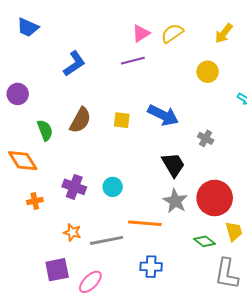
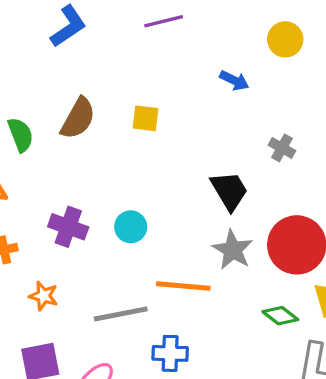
blue arrow: (163, 115) -> (234, 80), moved, size x0.6
orange star: (72, 232) -> (44, 296), moved
blue cross: (151, 267) -> (170, 353), moved

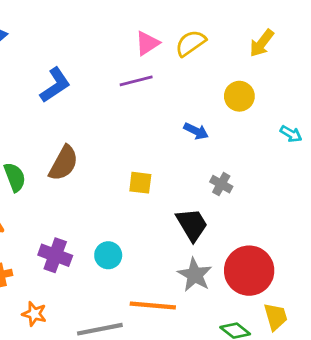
yellow square: (145, 118) -> (140, 183), moved
gray cross: (282, 148) -> (221, 184), moved

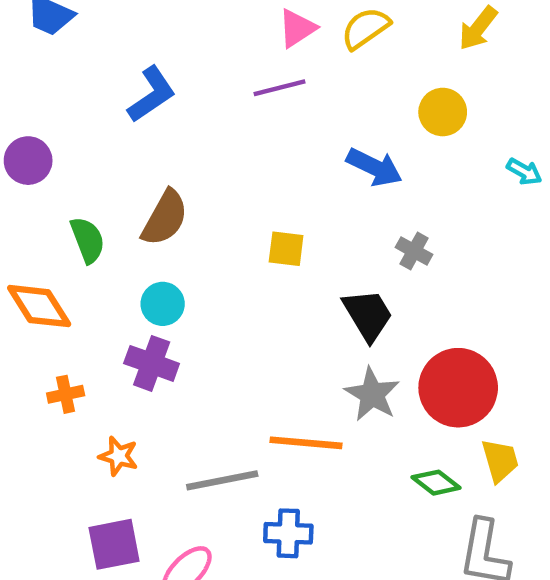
blue arrow: (196, 131) -> (374, 167), size x1.4
cyan circle: (108, 255) -> (163, 304), moved

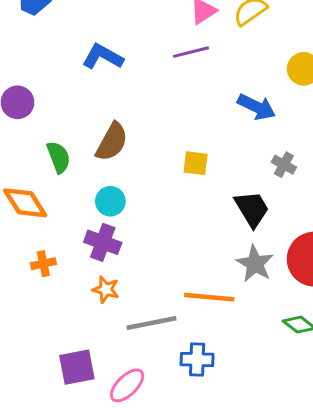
blue L-shape: (152, 94) -> (103, 57), turned -117
orange star: (118, 456) -> (106, 290), moved

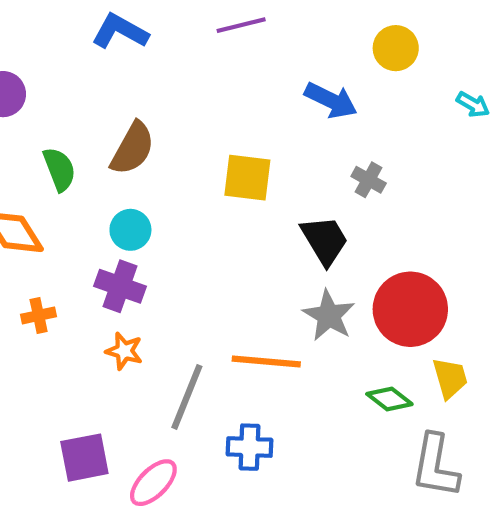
yellow square: (196, 163) -> (247, 178), size x1.4
gray line: (151, 323) -> (187, 397), turned -57

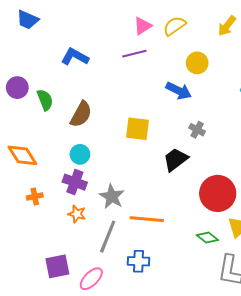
yellow circle: (396, 48) -> (197, 63), moved
green semicircle: (59, 169) -> (45, 100), moved
black trapezoid: (325, 240) -> (176, 159), turned -96
gray star: (329, 315) -> (112, 196), moved

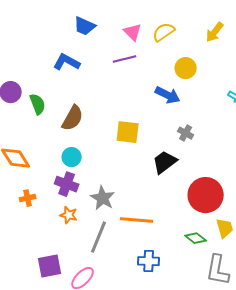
blue trapezoid: (28, 20) -> (85, 26), moved
pink triangle: (143, 26) -> (133, 32), turned -42
blue cross: (139, 261) -> (149, 261), moved

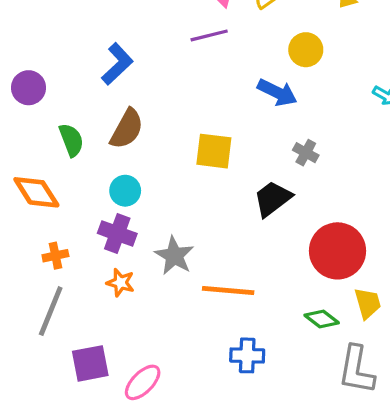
blue L-shape: (67, 62) -> (117, 64), moved, turned 108
green semicircle: (38, 104) -> (71, 140), moved
gray line: (99, 237) -> (51, 311), moved

